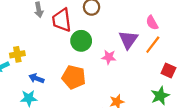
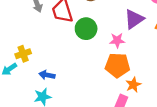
purple triangle: (128, 40) -> (134, 19), turned 30
orange pentagon: (74, 77) -> (118, 65), moved

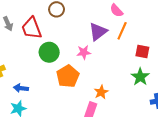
green circle: (86, 29) -> (49, 52), moved
orange pentagon: (118, 65) -> (68, 76), moved, turned -30

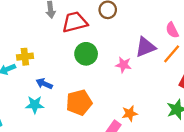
red trapezoid: (32, 28) -> (75, 22), turned 80
orange pentagon: (68, 76) -> (79, 103), moved

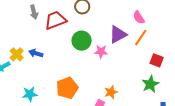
green circle: (86, 54) -> (82, 41), moved
yellow cross: (25, 57) -> (17, 54), turned -32
blue arrow: (44, 84) -> (36, 53), moved

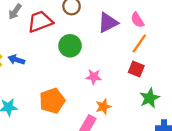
gray arrow: (34, 12) -> (15, 12), turned 48
purple triangle: (118, 34) -> (108, 23), moved
pink star: (101, 52) -> (94, 77), moved
red square: (157, 60) -> (136, 69), moved

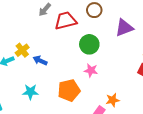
blue arrow: (16, 60) -> (40, 61), moved
pink star: (94, 77) -> (91, 70), moved

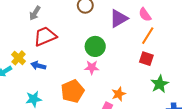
red trapezoid: (66, 21) -> (45, 36), moved
green circle: (89, 44) -> (95, 46), moved

